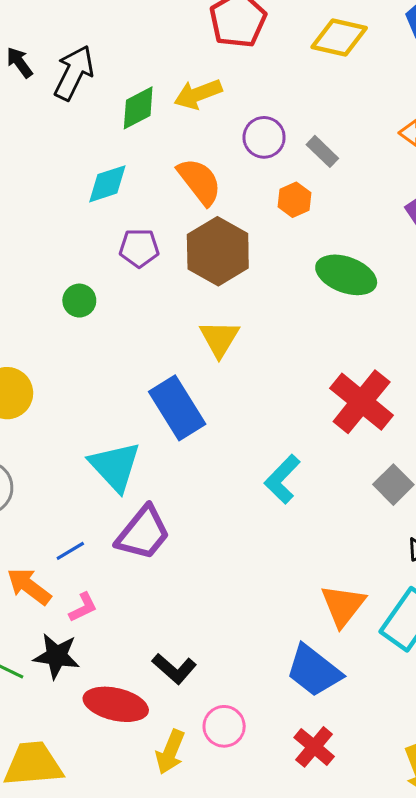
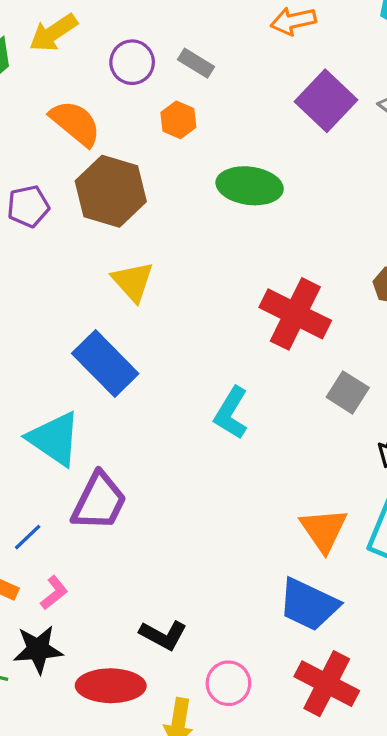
red cross: (314, 747) -> (327, 684), size x1.4

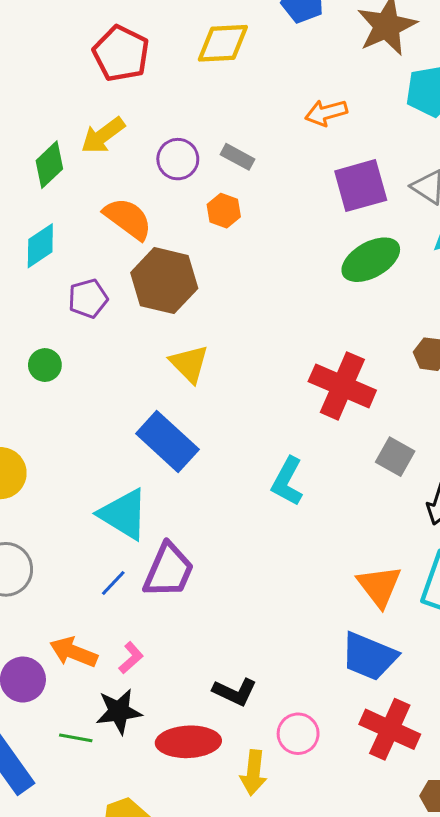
purple square: (326, 101) -> (361, 186), turned 34
green ellipse: (250, 186) -> (371, 260), moved, turned -34
blue line: (28, 537) -> (113, 583), moved

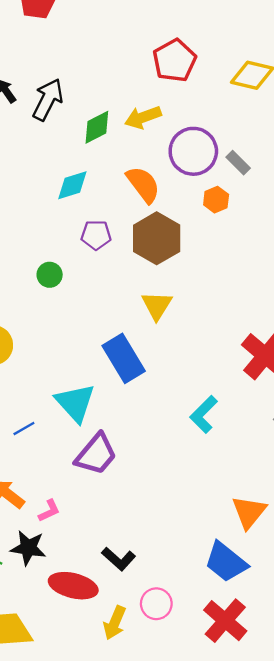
purple circle: (178, 159) -> (193, 151), size x1.5
blue line: (113, 583) -> (24, 428), moved

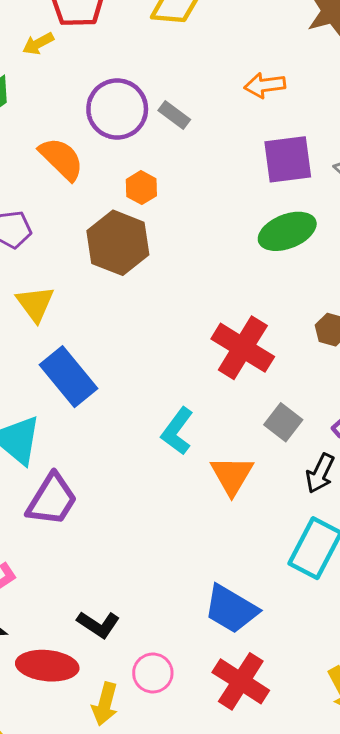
yellow arrow: (143, 117) -> (38, 44), moved, size x0.7
orange hexagon: (216, 200) -> (141, 188), moved
brown hexagon: (157, 238) -> (118, 243), moved
yellow triangle: (157, 305) -> (35, 304), moved
orange triangle: (249, 512) -> (232, 475), moved

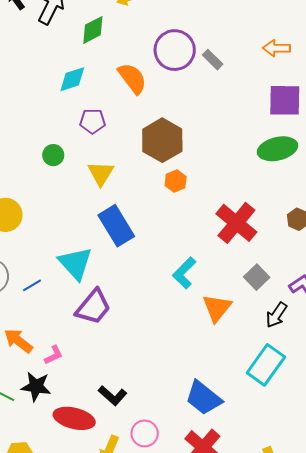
orange hexagon: (141, 188) -> (176, 181), moved

